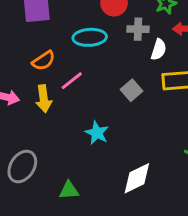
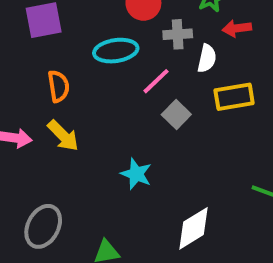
orange semicircle: (44, 61) -> (58, 86), turned -60
pink line: (72, 81) -> (156, 81), moved
yellow arrow: (44, 99) -> (63, 136), turned -32

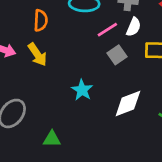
white semicircle: (207, 58) -> (134, 27), moved
white diamond: (194, 228) -> (128, 103), moved

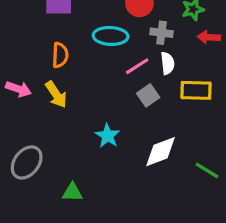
white semicircle: (134, 27) -> (168, 63), turned -30

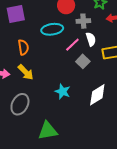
gray ellipse: (27, 162) -> (20, 104), moved
green triangle: (72, 192) -> (48, 131), size x1.5

